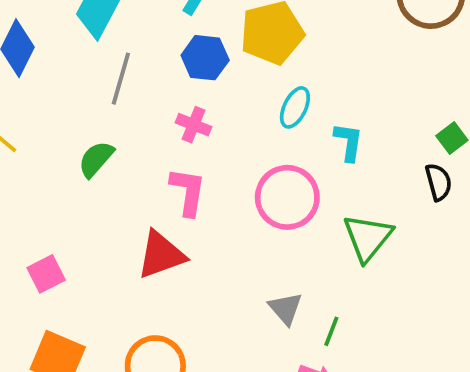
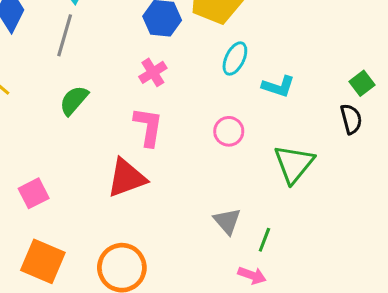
gray line: (121, 79) -> (65, 35), moved
pink cross: (194, 125) -> (153, 72), turned 36
cyan L-shape: (349, 142) -> (278, 86), turned 100
pink circle: (287, 197) -> (229, 131), size x0.6

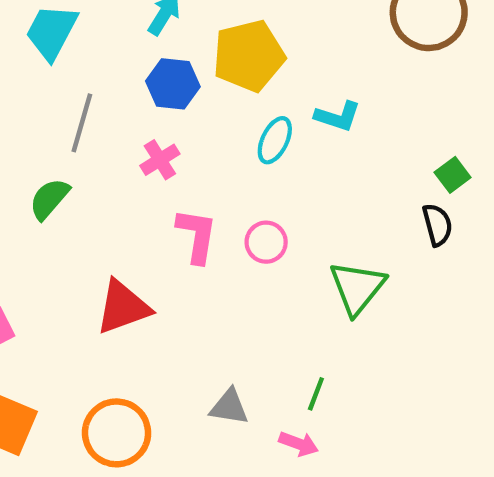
gray line: (65, 35) -> (82, 123), moved
cyan L-shape: (278, 86) -> (338, 116), moved
pink L-shape: (148, 127) -> (197, 236), moved
gray triangle: (227, 221) -> (229, 407), moved, turned -40

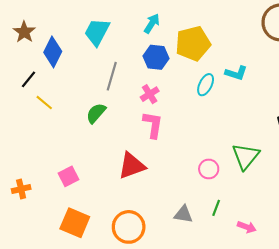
pink L-shape: (197, 236) -> (153, 125), moved
pink circle: (266, 242) -> (209, 169), moved
green line: (316, 394) -> (216, 208), moved
pink arrow: (299, 444) -> (247, 227), moved

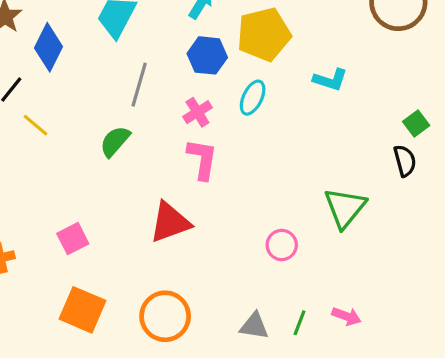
cyan ellipse: (206, 85) -> (253, 98), moved
pink circle: (209, 169) -> (282, 245), moved
green line: (216, 208) -> (300, 323), moved
gray triangle: (183, 214) -> (254, 326), moved

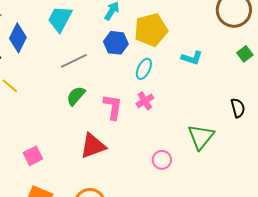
gray line: (139, 85) -> (74, 61), turned 48
pink cross: (197, 112) -> (145, 101), moved
green square: (416, 124) -> (245, 54), moved
green semicircle: (115, 141) -> (76, 96), moved

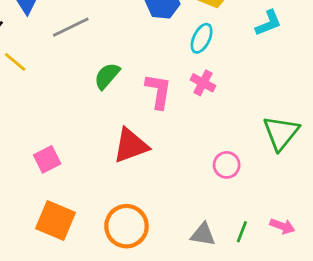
cyan L-shape: (192, 58) -> (268, 23), turned -40
gray line: (74, 61) -> (71, 27), moved
pink cross: (145, 101) -> (203, 83), turned -30

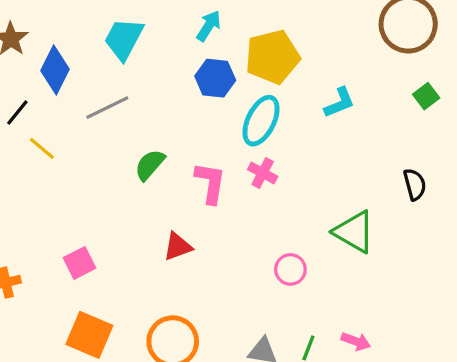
cyan ellipse: (202, 38) -> (261, 121), size x1.4
green triangle: (281, 133) -> (354, 232), turned -39
red triangle: (131, 145) -> (178, 247), size x0.7

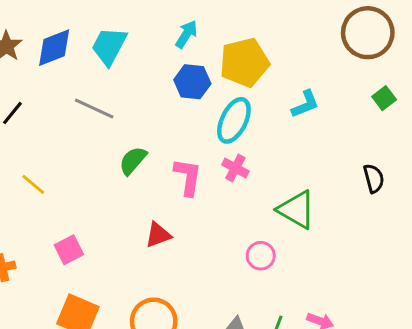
blue diamond: (55, 70) -> (54, 48), moved, turned 42
gray line: (107, 108) -> (94, 109), turned 51
yellow line: (42, 148) -> (33, 184), moved
green triangle: (354, 232) -> (296, 210), moved

